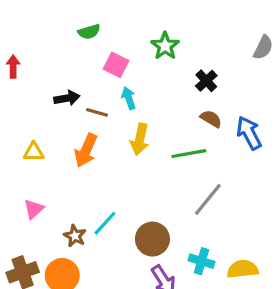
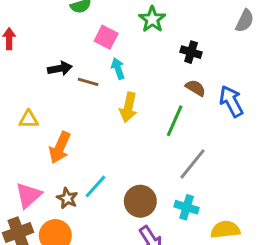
black cross: (206, 81) -> (191, 52), turned -30
orange arrow: (86, 150) -> (60, 148), moved
green line: (189, 154) -> (175, 121), turned -56
pink triangle: (34, 209) -> (28, 195), moved, size x1.4
cyan cross: (202, 261) -> (187, 207), moved

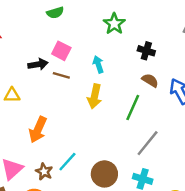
pink square: (106, 37) -> (61, 51), moved
cyan arrow: (118, 69) -> (98, 64), moved
yellow triangle: (28, 119) -> (12, 95), moved

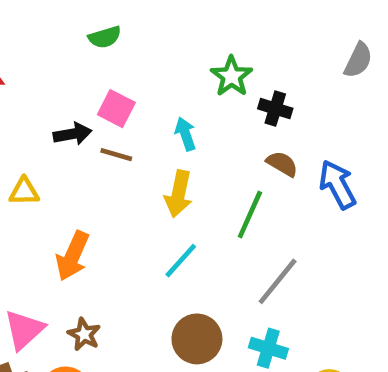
green star: (114, 24) -> (231, 76), moved
cyan line: (67, 162) -> (181, 261), moved

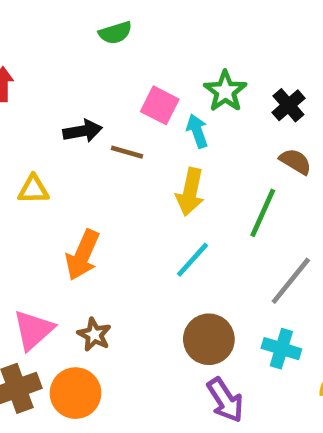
green star: (231, 76) -> (225, 91), moved
pink square: (116, 109) -> (160, 105), moved
black cross: (275, 109) -> (288, 105), turned 32

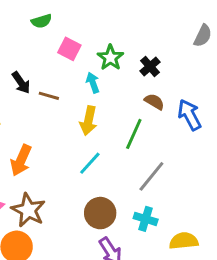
pink square: (160, 105) -> (69, 49), moved
black arrow: (83, 131) -> (21, 83), turned 65
brown star: (94, 335) -> (28, 210), size x1.6

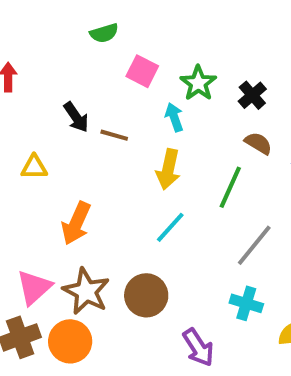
brown circle: (100, 213) -> (146, 295), moved

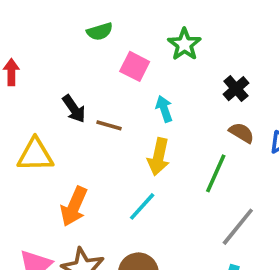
green star: (198, 83) -> (184, 44), moved
yellow triangle: (34, 167) -> (35, 155), size x1.5
cyan line: (170, 227) -> (142, 206), moved

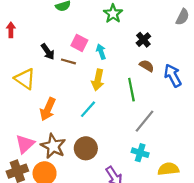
pink square: (135, 66) -> (79, 43), moved
yellow triangle: (35, 155) -> (25, 79), turned 35
green line: (216, 173) -> (131, 90), turned -35

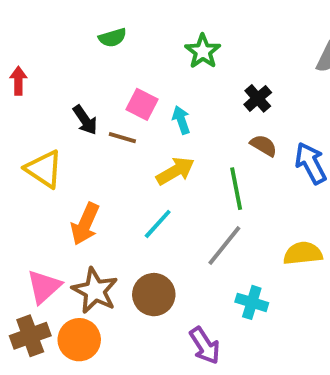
yellow arrow: (98, 80) -> (175, 171), turned -132
gray line: (144, 121) -> (224, 246), moved
yellow semicircle: (168, 169) -> (303, 253), moved

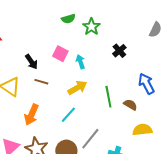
green semicircle: (113, 38) -> (68, 19), moved
brown line: (122, 138) -> (41, 82), moved
brown semicircle: (264, 145) -> (130, 105), moved
gray line: (224, 246) -> (90, 139), moved

